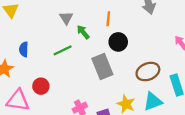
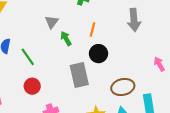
green line: (63, 50) -> (28, 57), moved, turned 72
red circle: (41, 86) -> (32, 86), moved

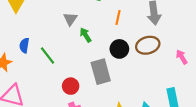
orange line: (92, 29) -> (118, 17), moved
red circle: (32, 86) -> (71, 86), moved
brown ellipse: (123, 87) -> (148, 45), moved

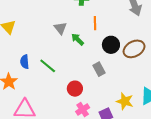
orange line: (118, 17) -> (95, 23), moved
brown ellipse: (148, 45) -> (134, 49), moved
gray rectangle: (101, 72) -> (99, 69), size x0.6

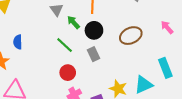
black circle: (111, 45) -> (94, 30), moved
green line: (48, 66) -> (65, 45), moved

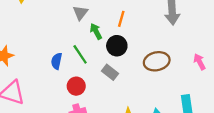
blue semicircle: (18, 42) -> (57, 61), moved
gray rectangle: (94, 54) -> (110, 72), turned -40

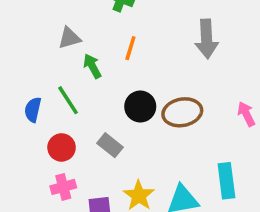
gray triangle: (80, 13) -> (69, 38), turned 35
black circle: (117, 46) -> (140, 107), moved
gray rectangle: (110, 72) -> (110, 145), moved

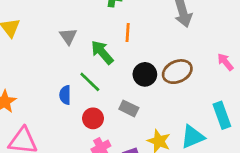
gray triangle: (69, 38) -> (68, 36), moved, turned -36
green arrow: (92, 66) -> (102, 52), size x1.4

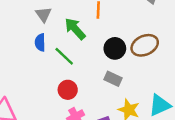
blue semicircle: (65, 95) -> (40, 42), moved
gray rectangle: (129, 108) -> (113, 79), moved

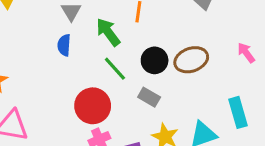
green line: (64, 56) -> (115, 69), moved
red circle: (68, 90) -> (93, 106), size x1.5

